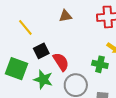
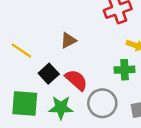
brown triangle: (65, 16) -> (68, 40), moved

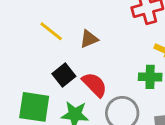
yellow line: (21, 51) -> (51, 31), moved

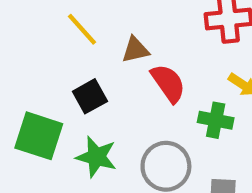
red semicircle: (95, 85) -> (168, 83), moved

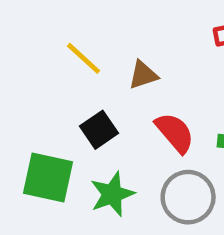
red semicircle: (168, 83) -> (175, 133), moved
green star: (96, 157) -> (112, 194), turned -30

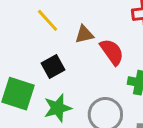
red semicircle: (175, 133) -> (112, 52), moved

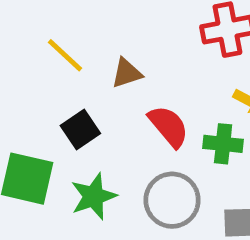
red semicircle: (112, 52) -> (169, 126), moved

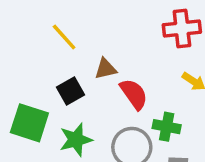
brown triangle: (127, 73) -> (105, 69), moved
green cross: (223, 144) -> (167, 127), moved

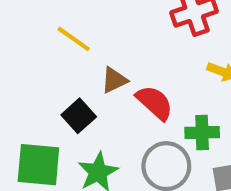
yellow line: (64, 37) -> (74, 39), moved

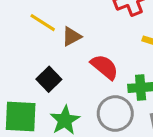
brown triangle: (114, 80) -> (71, 37), moved

